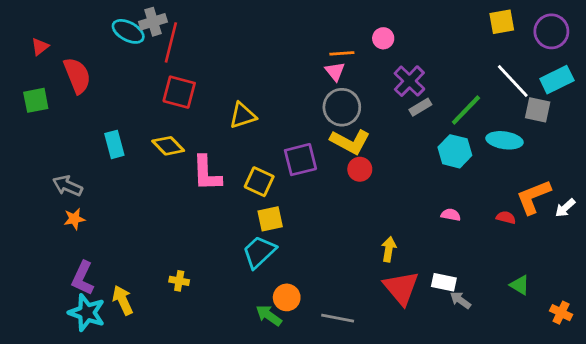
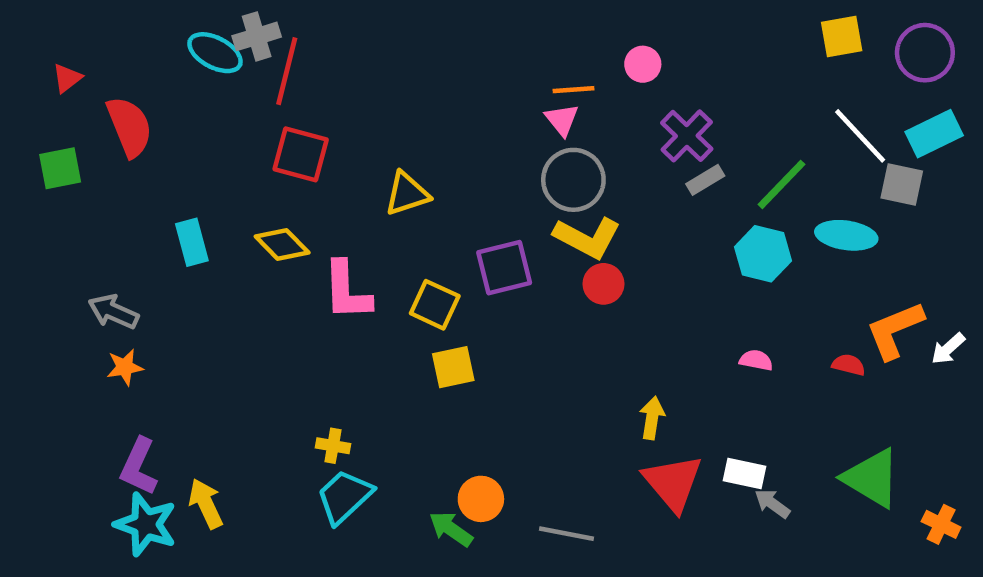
cyan trapezoid: (259, 252) -> (345, 497), moved
yellow cross: (179, 281) -> (333, 446), moved
green triangle: (520, 285) -> (872, 478), size x1.8

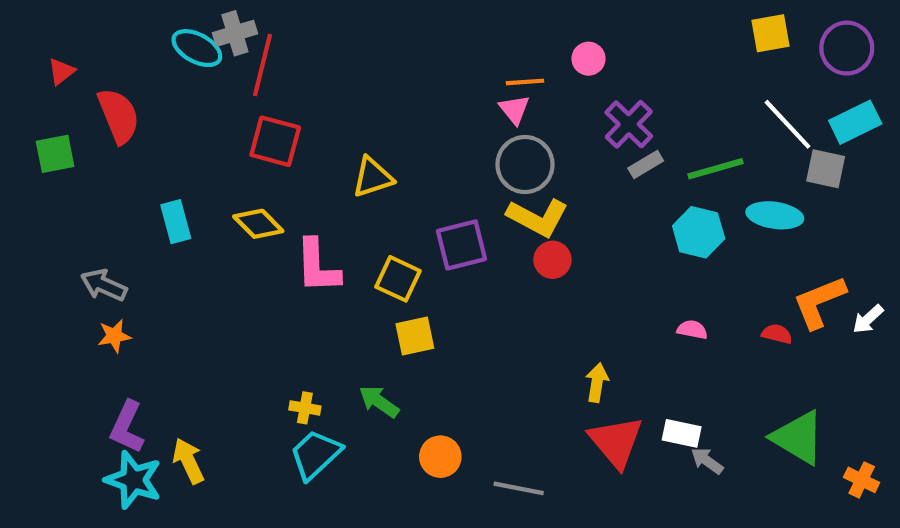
green line: (782, 184) -> (716, 169), turned 30
green arrow: (451, 529) -> (379, 402), moved

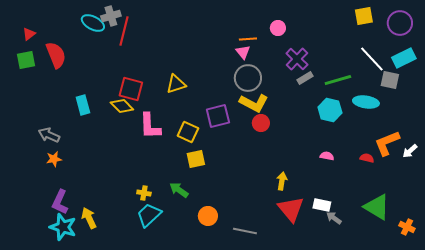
red square: (275, 141) -> (131, 89), moved
green square: (55, 154) -> (26, 60), moved

